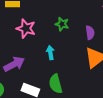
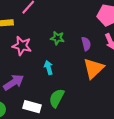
green semicircle: (56, 84) -> (57, 98), turned 48

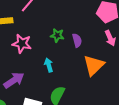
purple semicircle: (86, 44) -> (77, 40), moved

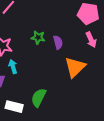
cyan arrow: (49, 65) -> (13, 67), moved

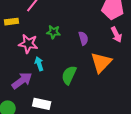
green star: (38, 38) -> (53, 32), moved
green semicircle: (39, 98) -> (69, 75), moved

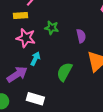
yellow rectangle: (12, 22) -> (20, 15), moved
cyan arrow: (39, 64) -> (35, 59), turned 40

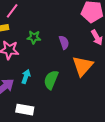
cyan arrow: (35, 59) -> (26, 76), moved

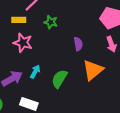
green star: (34, 37) -> (51, 22), moved

